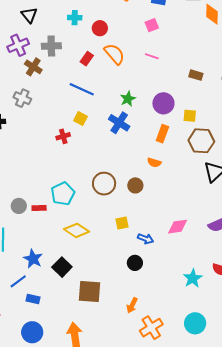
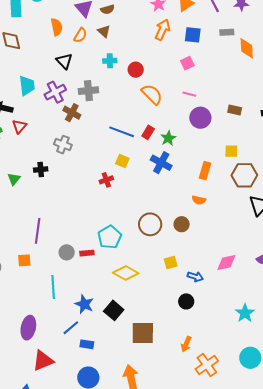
red rectangle: (87, 59) -> (148, 132), moved
purple circle: (163, 103) -> (200, 118), moved

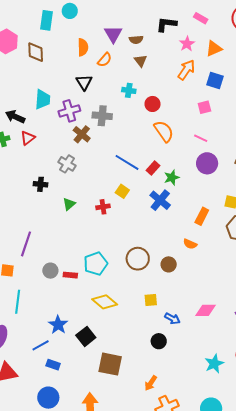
brown triangle: (104, 31) -> (141, 61), moved
green triangle: (14, 179) -> (69, 204), moved
cyan line: (53, 287) -> (18, 302), moved

